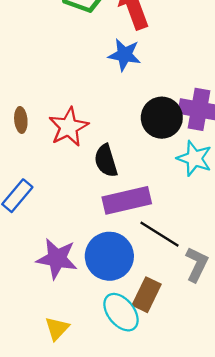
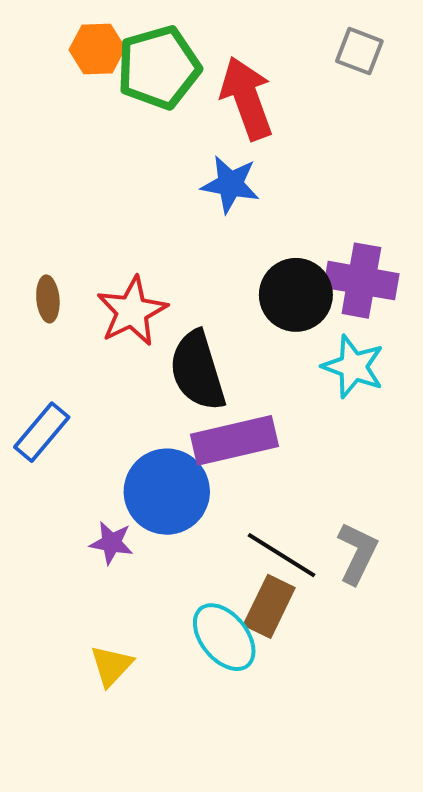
black semicircle: (106, 161) -> (198, 371), size x1.4
black line: (159, 234) -> (282, 555), moved
blue circle: (109, 256) -> (167, 492), moved
purple star: (57, 259) -> (111, 543), size x0.6

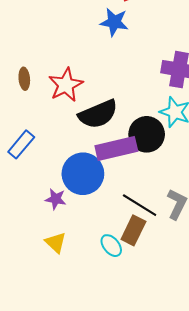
black circle: (296, 295) -> (147, 134), moved
black semicircle: (198, 371) -> (98, 114), turned -96
cyan ellipse: (224, 637) -> (111, 246), size x0.7
yellow triangle: (111, 666) -> (56, 243), moved, turned -30

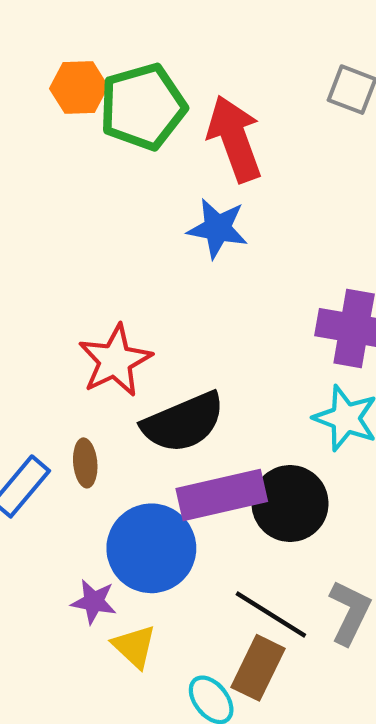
brown ellipse: (24, 79) -> (85, 463), moved
black circle: (147, 134) -> (290, 504), moved
yellow triangle: (56, 243) -> (134, 646), moved

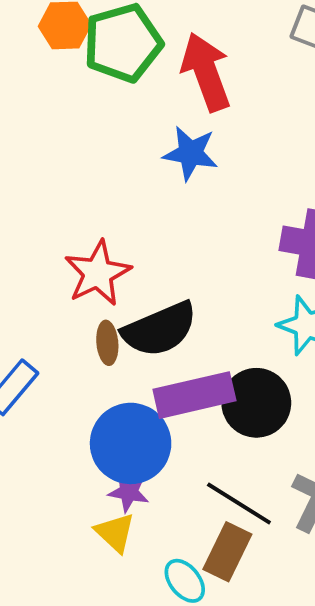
brown ellipse: (85, 463) -> (107, 343), moved
purple star: (94, 602) -> (129, 492), moved

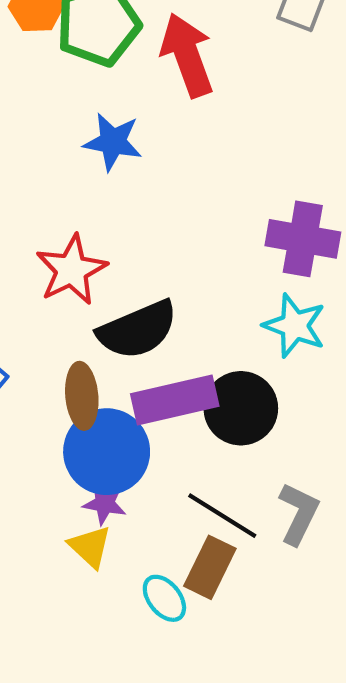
blue star: (191, 153) -> (113, 142), moved
brown ellipse: (107, 343) -> (82, 396), moved, size x1.4

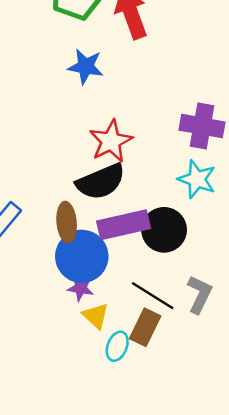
red star: (71, 270) -> (111, 141), moved
yellow triangle: (90, 547) -> (96, 316), moved
cyan ellipse: (164, 598) -> (117, 346), turned 60

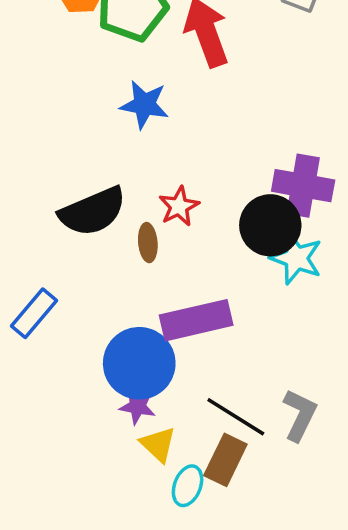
red star: (111, 141) -> (179, 206), size x0.7
black semicircle: (101, 182) -> (93, 211), moved
brown ellipse: (67, 222) -> (148, 243), moved, size x0.7
black circle: (164, 230) -> (270, 225), moved

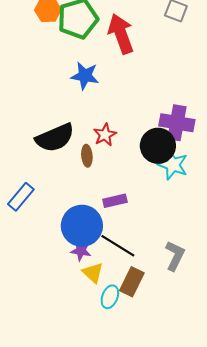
purple rectangle: (196, 320) -> (115, 201), size x0.6
black line: (236, 417) -> (118, 246), moved

